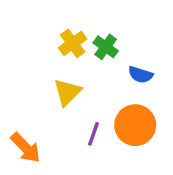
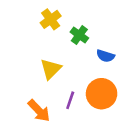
yellow cross: (73, 43) -> (51, 19), moved
orange arrow: (26, 148) -> (39, 111), moved

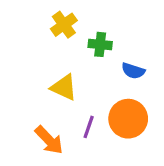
green cross: (79, 35) -> (100, 44), turned -30
yellow triangle: (51, 69) -> (64, 87), turned -50

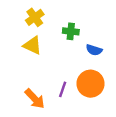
yellow cross: (64, 25) -> (35, 17), moved
yellow triangle: (64, 87) -> (32, 45), moved

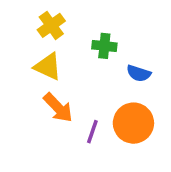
orange arrow: (35, 99) -> (58, 108), moved

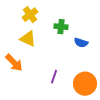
orange arrow: (58, 108) -> (14, 63), moved
orange circle: (133, 123) -> (85, 84), moved

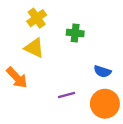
blue semicircle: (81, 43) -> (102, 71), moved
purple line: (54, 77) -> (66, 95), turned 56

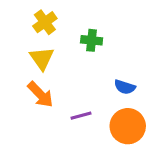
yellow triangle: (34, 48) -> (42, 58), turned 30
orange arrow: (17, 78) -> (40, 95), moved

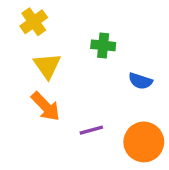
yellow cross: (45, 22) -> (34, 22), moved
blue semicircle: (125, 87) -> (140, 81), moved

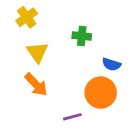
purple line: (91, 130) -> (72, 117), moved
orange circle: (144, 142) -> (101, 93), moved

